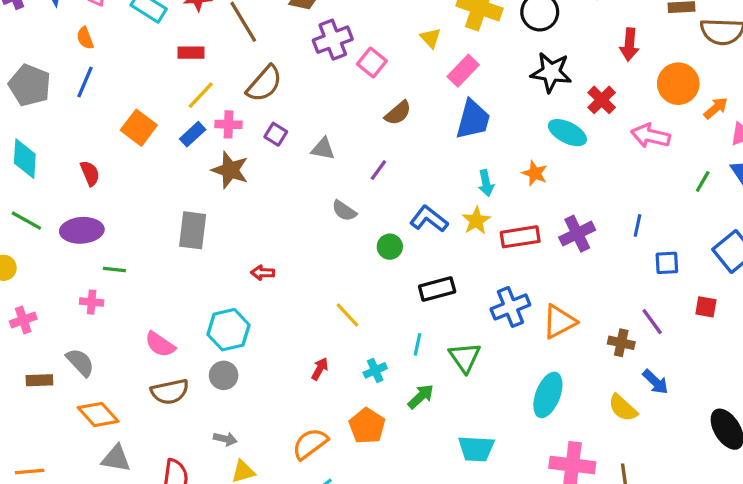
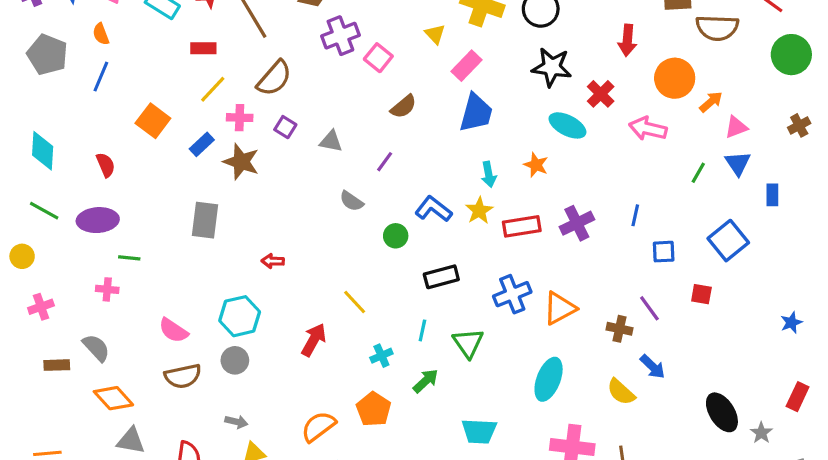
gray pentagon: (30, 85) -> (47, 55), moved
blue rectangle: (193, 134) -> (202, 144), moved
red arrow: (320, 369) -> (314, 340), moved, size x1.5

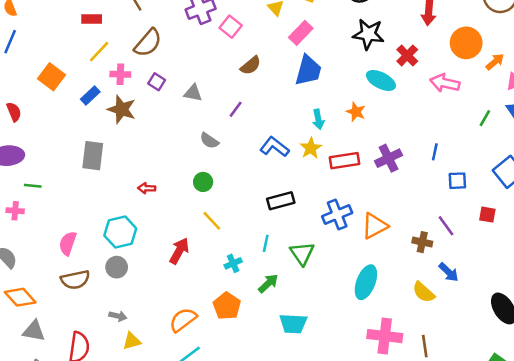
green circle: (396, 236) -> (203, 182), moved
pink semicircle: (173, 330) -> (68, 243), turned 75
cyan trapezoid: (479, 431) -> (293, 324), moved

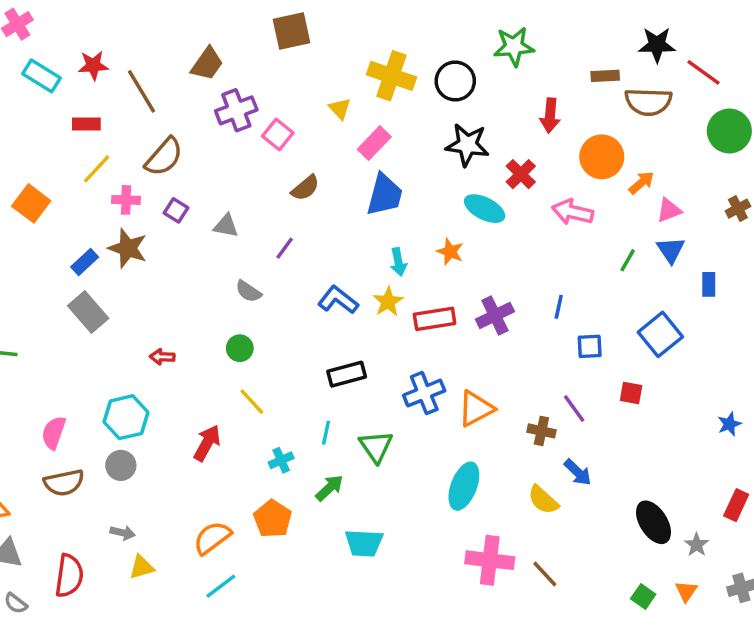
blue rectangle: (90, 96) -> (85, 262), moved
gray rectangle: (93, 156) -> (88, 312), turned -48
brown line: (425, 346) -> (545, 574), turned -35

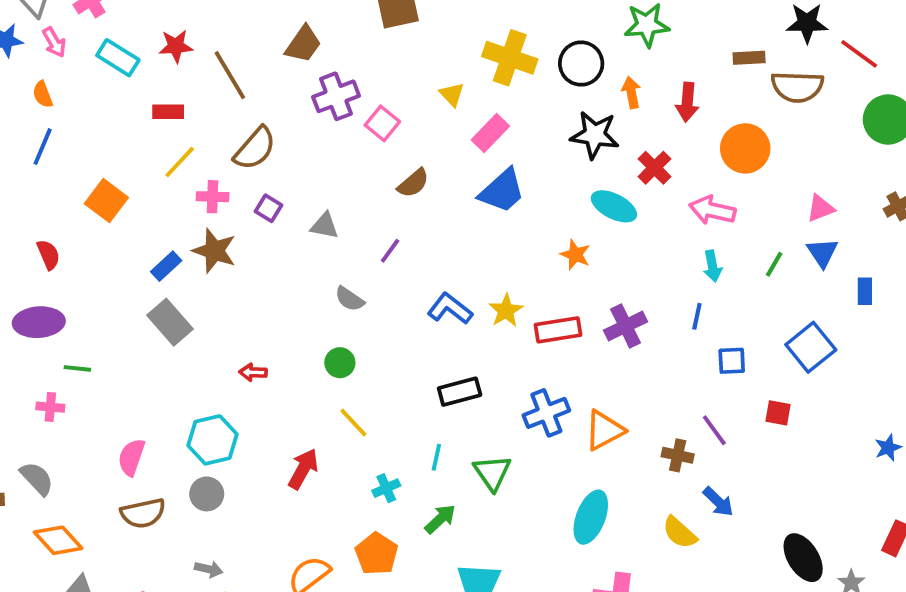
orange arrow: (641, 183) -> (631, 92), moved, turned -60
blue trapezoid: (385, 195) -> (502, 191), turned 33
cyan arrow: (398, 262) -> (712, 266), moved

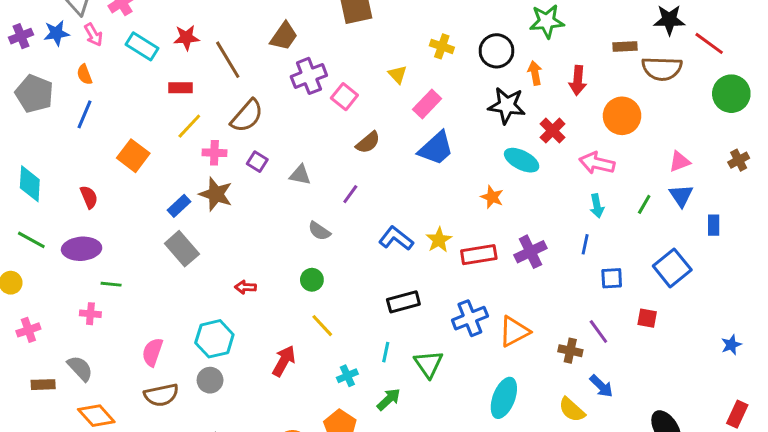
yellow cross: (510, 58) -> (442, 46), size x0.6

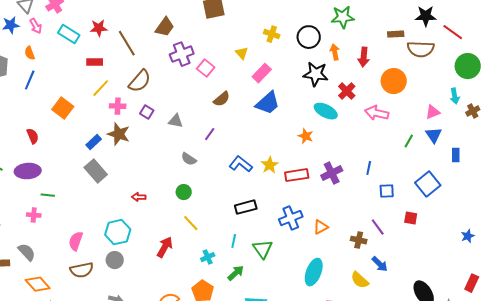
cyan arrow: (597, 206) -> (455, 96), moved
orange triangle: (514, 331) -> (321, 227), size x0.7

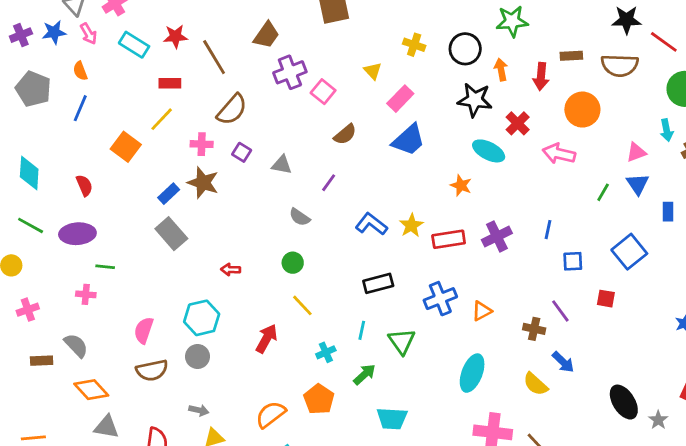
brown rectangle: (396, 34) -> (571, 56), moved
yellow line: (101, 88) -> (162, 119), moved

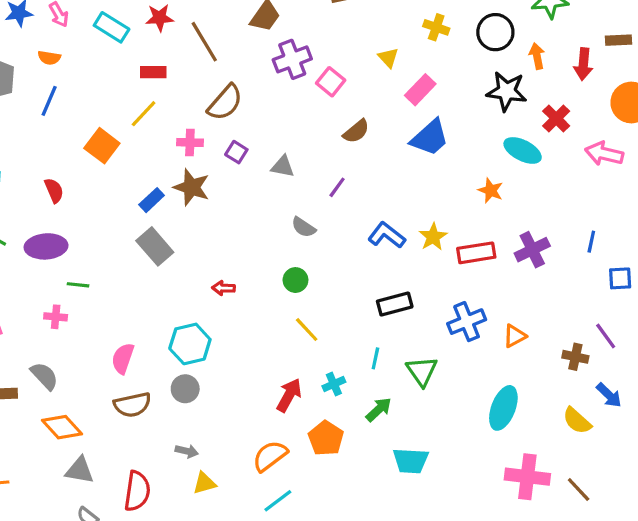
orange semicircle: (80, 71) -> (49, 58), turned -60
red arrow: (266, 339) -> (289, 395), moved

